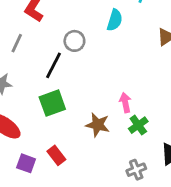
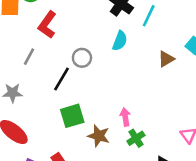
green square: (52, 103) -> (72, 116), moved

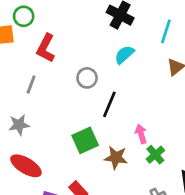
cyan line: (149, 16) -> (166, 31), moved
cyan semicircle: (120, 41) -> (124, 55), turned -144
black line: (62, 79) -> (109, 104), moved

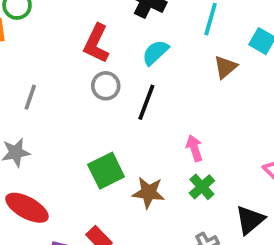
red L-shape: (46, 48) -> (96, 44), moved
black line: (109, 104) -> (146, 102), moved
pink arrow: (141, 134) -> (194, 148), moved

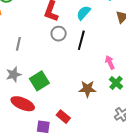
green square: (106, 171) -> (39, 81), moved

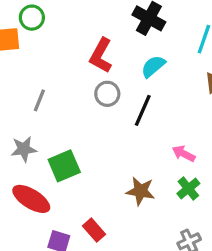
pink arrow: (110, 62) -> (184, 154), turned -48

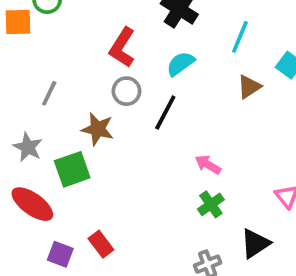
gray star: (24, 149) -> (28, 147), turned 30
brown star: (140, 191) -> (98, 129), moved

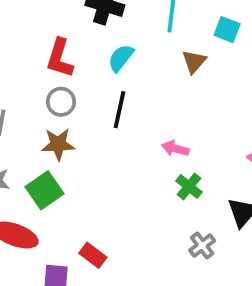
gray circle: (126, 91) -> (61, 102), moved

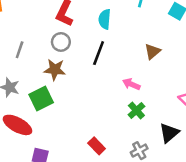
cyan semicircle: (121, 58) -> (105, 19), turned -42
brown triangle: (194, 62) -> (152, 52), moved
red rectangle: (93, 255) -> (97, 146), moved

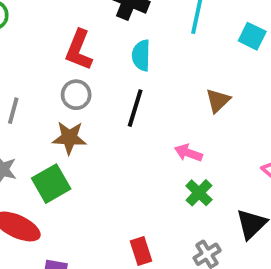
red rectangle: (97, 146) -> (141, 251), turned 30

